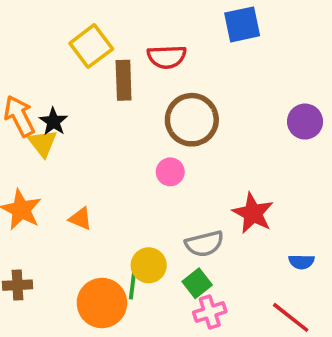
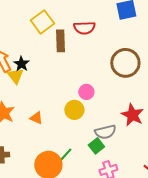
brown circle: (192, 120) -> (125, 63), moved
yellow circle: (149, 265) -> (74, 110), moved
green square: (197, 283) -> (96, 146), moved
green line: (133, 285) -> (65, 155), turned 35

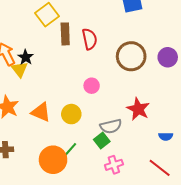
red semicircle: (84, 28) -> (90, 39), moved, turned -100
yellow circle: (74, 110) -> (71, 114), moved
orange triangle: (36, 118) -> (41, 112), size x1.5

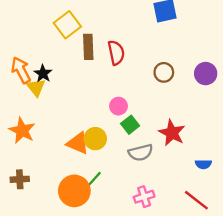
brown circle: (131, 56) -> (164, 72), size x0.6
orange triangle: (41, 112) -> (78, 143), moved
green square: (102, 140) -> (130, 125), moved

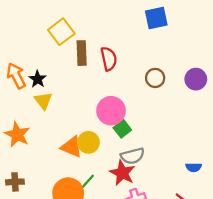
yellow triangle: (36, 87) -> (43, 101), moved
pink circle: (118, 106) -> (111, 111), size x1.6
red star: (172, 133) -> (122, 173), moved

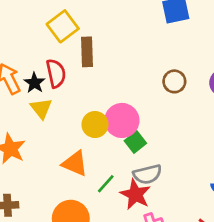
red semicircle: (109, 59) -> (56, 73), moved
yellow circle: (88, 142) -> (95, 125), moved
green line: (87, 182) -> (106, 184), moved

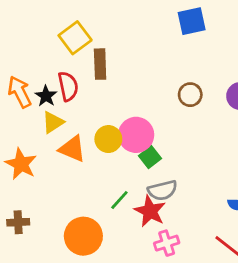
yellow triangle: (41, 108) -> (53, 122), turned 35
orange triangle: (75, 164) -> (72, 149), moved

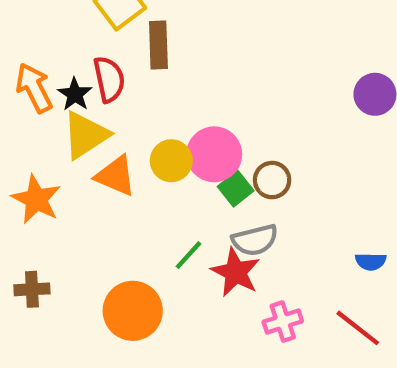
brown circle: (190, 95) -> (272, 180), moved
yellow triangle: (53, 122) -> (86, 135), size x1.4
pink cross: (167, 243) -> (283, 322), moved

